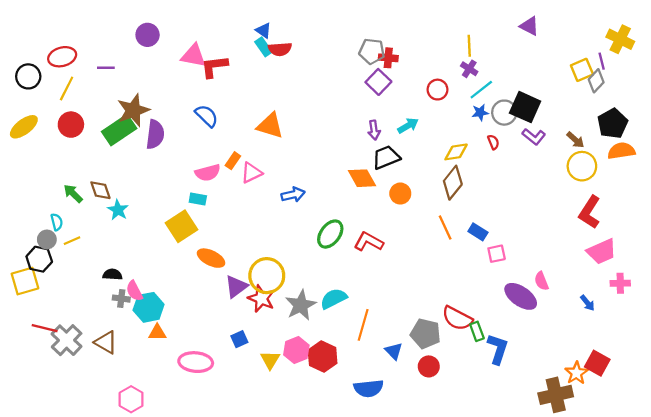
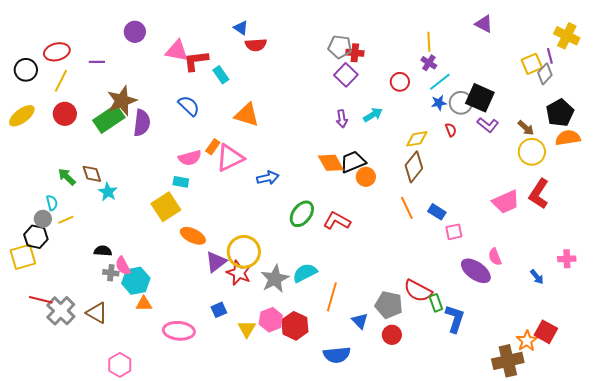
cyan rectangle: (264, 47) -> (221, 75), moved
black trapezoid: (386, 157) -> (353, 162), moved
pink triangle: (251, 173) -> (230, 158), size x1.4
pink trapezoid: (602, 252) -> (506, 202), moved

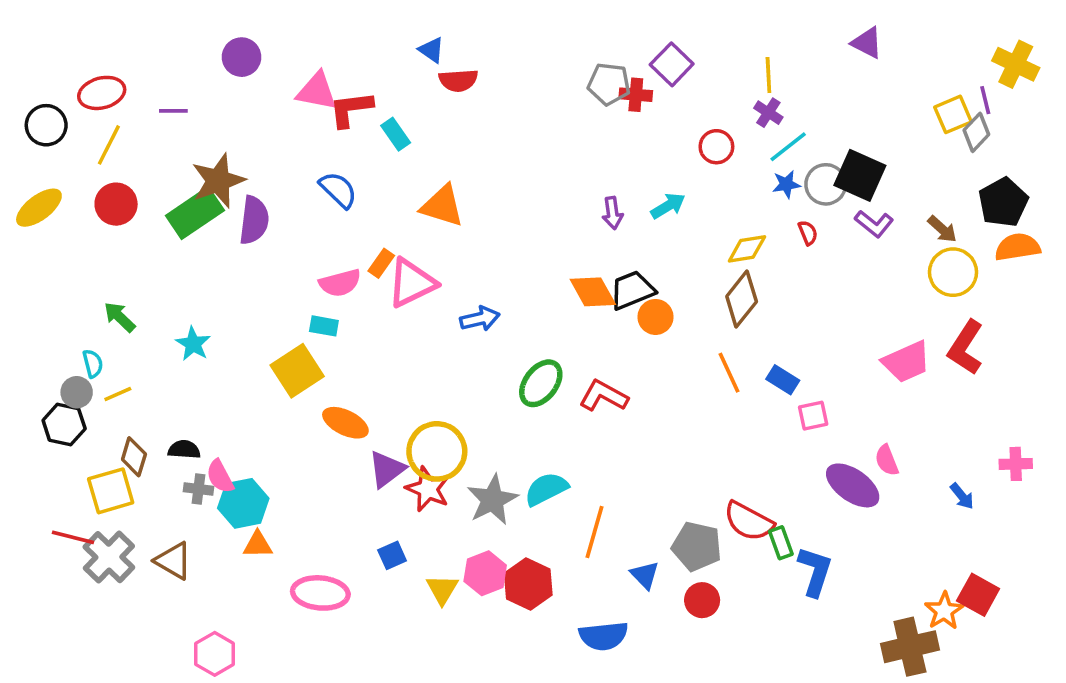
purple square: (346, 75) -> (672, 64), moved
brown diamond: (92, 174) -> (134, 457), moved, turned 35
yellow square: (23, 257) -> (111, 491), moved

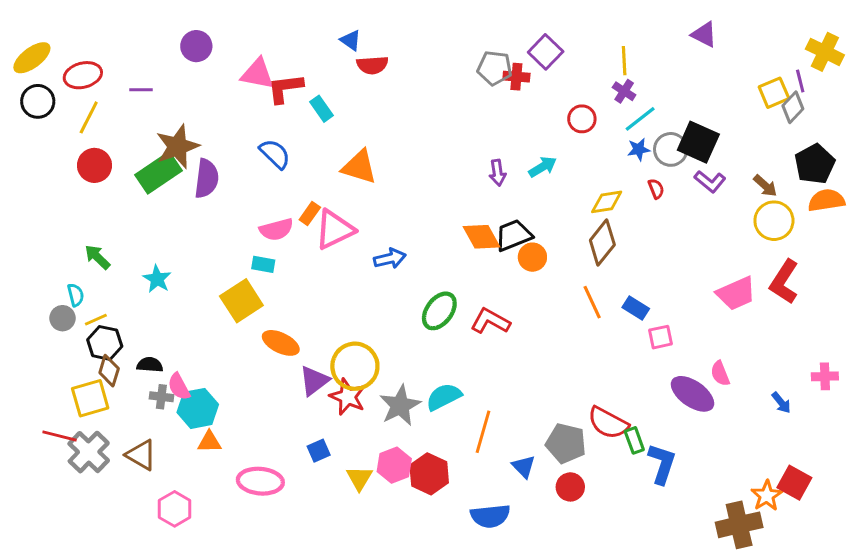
yellow ellipse: (39, 208) -> (32, 58), moved
black hexagon: (64, 424) -> (105, 343), moved
pink hexagon: (215, 654) -> (175, 509), moved

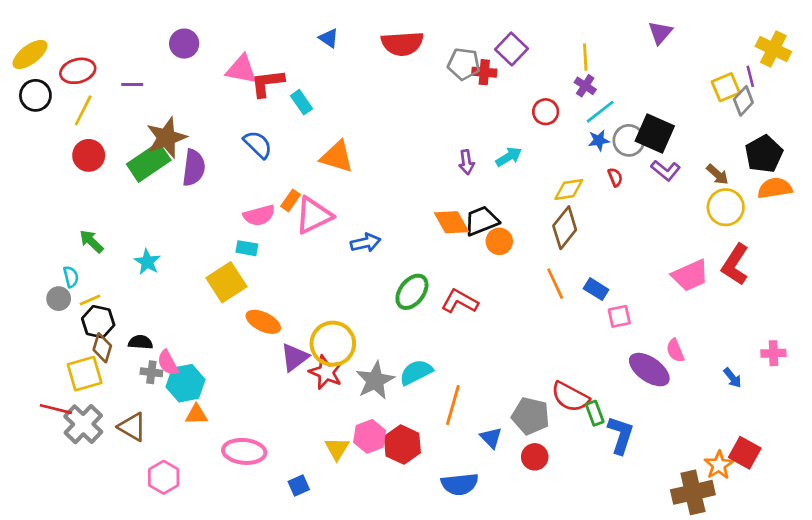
purple triangle: (704, 34) -> (660, 33), turned 44
red semicircle: (372, 65) -> (402, 44), moved, size x1.4
blue square: (319, 451) -> (299, 485), moved

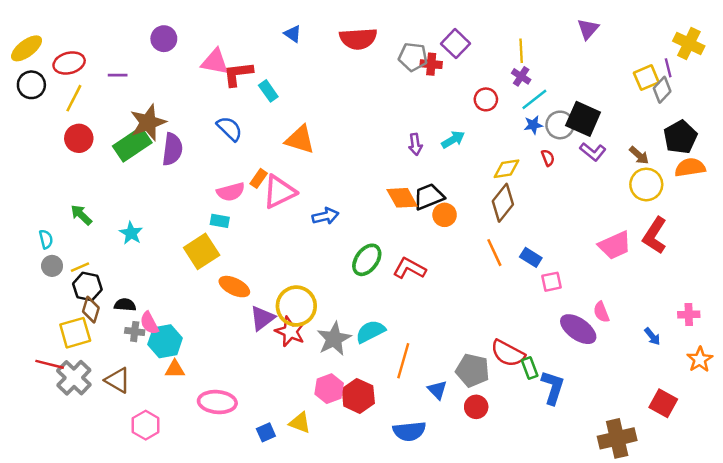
cyan semicircle: (71, 277) -> (46, 239), moved
yellow triangle: (337, 449) -> (300, 423), moved, turned -40
orange star: (719, 465) -> (700, 359), moved

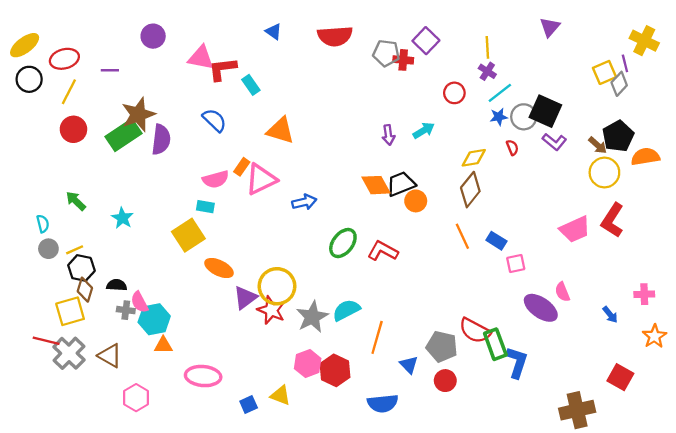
black pentagon: (680, 137) -> (618, 136), moved
green rectangle: (530, 368) -> (495, 344), size x1.5

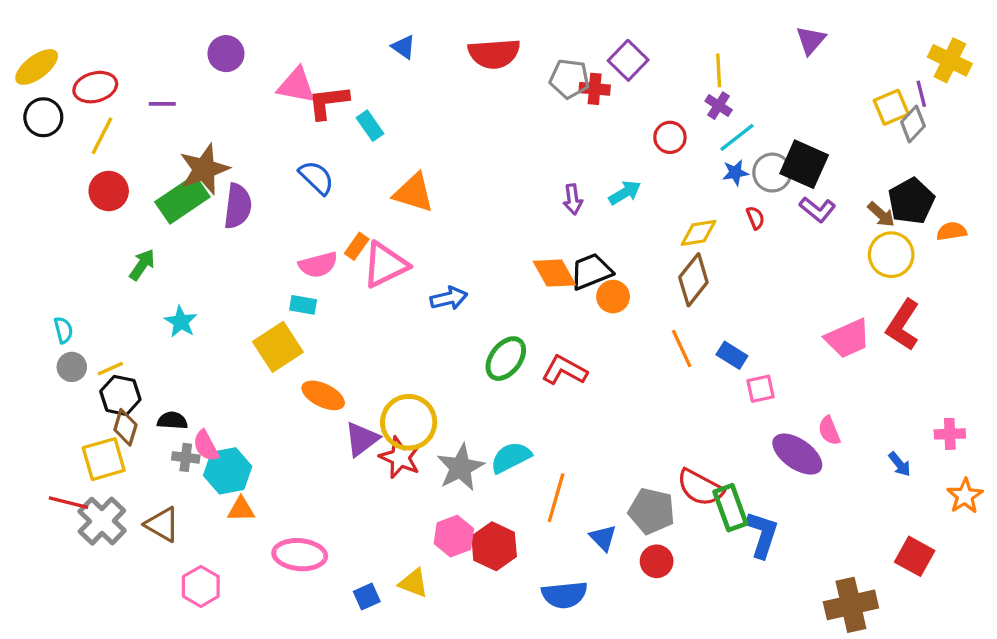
orange semicircle: (645, 157) -> (951, 231), size x0.7
green arrow: (76, 201) -> (142, 265), moved, turned 80

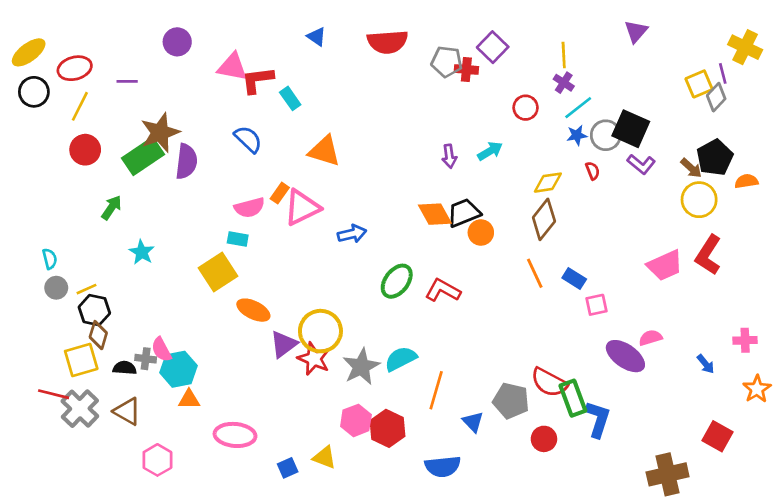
black semicircle: (172, 421) -> (125, 368), moved
pink semicircle: (829, 431) -> (650, 338), turned 95
red circle: (657, 561) -> (544, 439), moved

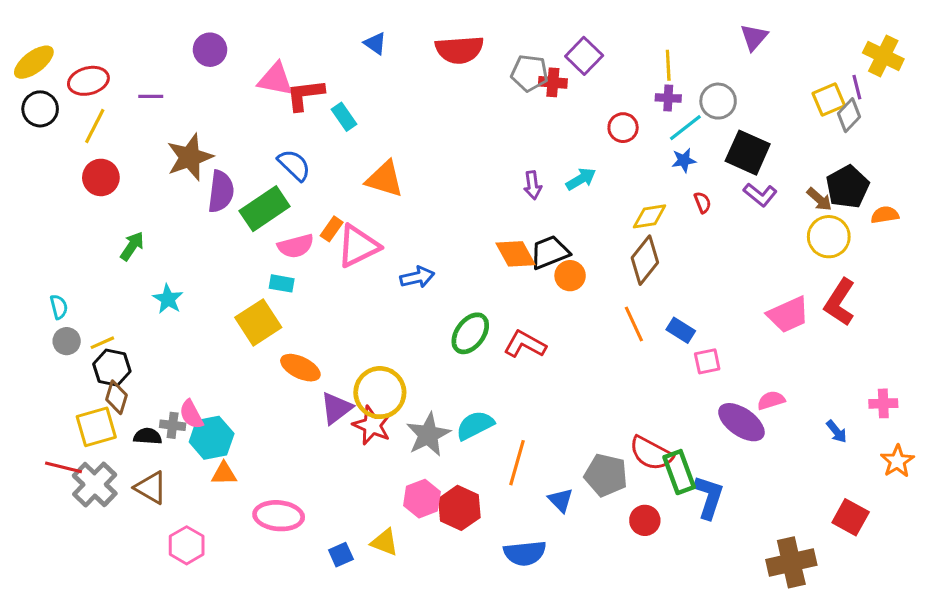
purple cross: (564, 83) -> (668, 98), turned -30
gray circle: (606, 135) -> (718, 101), moved
green rectangle: (143, 156) -> (265, 209), moved

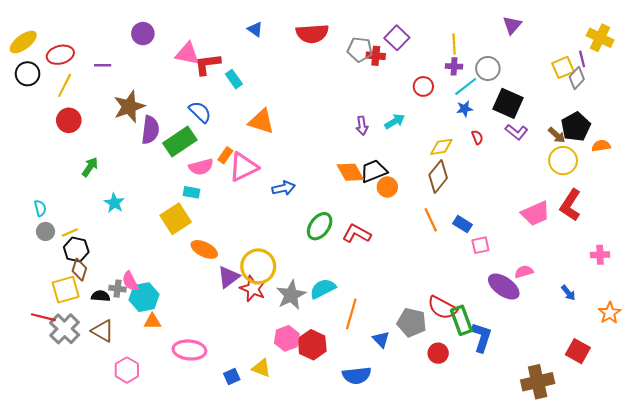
pink cross: (883, 403) -> (600, 255), moved

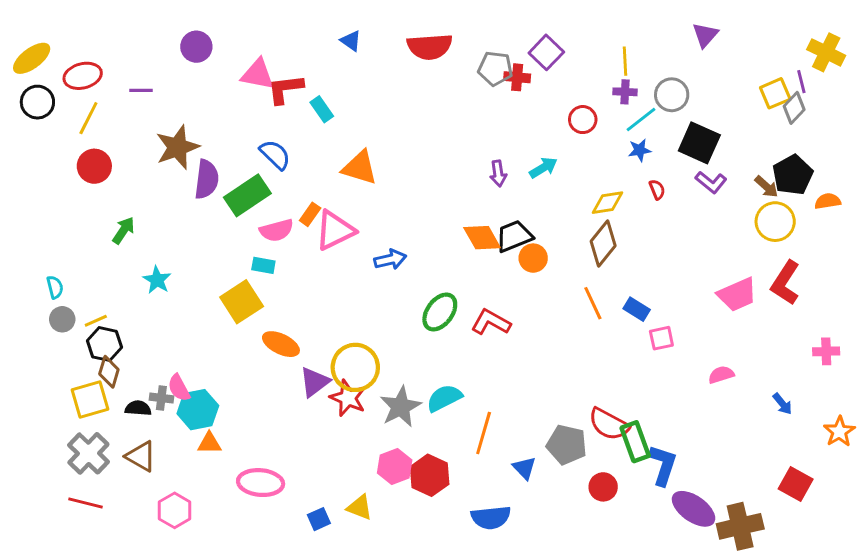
purple ellipse: (504, 286) -> (694, 509), moved
red line: (43, 317) -> (86, 503), moved

